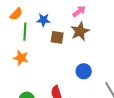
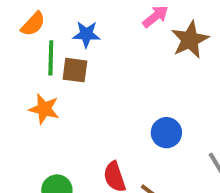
brown star: (80, 31) -> (190, 40), moved
brown square: (57, 37) -> (75, 70), moved

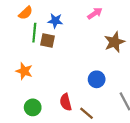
brown star: (190, 40) -> (114, 42), moved
orange star: (44, 109) -> (24, 71), moved

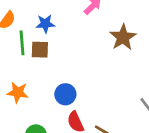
blue circle: (97, 79) -> (65, 94), moved

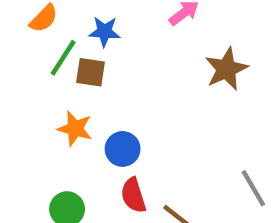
green line: (22, 43) -> (63, 58), turned 30
orange star: (18, 92) -> (75, 129), moved

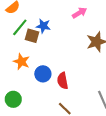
blue star: (104, 32) -> (43, 26), moved
red semicircle: (133, 195) -> (63, 81), moved

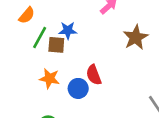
red semicircle: (63, 81) -> (94, 75), moved

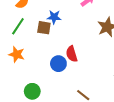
green line: (40, 38) -> (18, 26), moved
orange star: (49, 78) -> (17, 54), moved

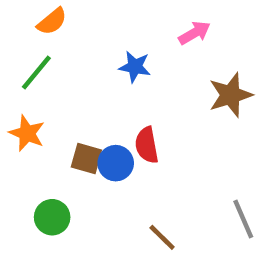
blue star: (54, 17) -> (135, 67), moved
brown square: (44, 28) -> (86, 159), moved

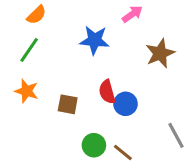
blue star: (135, 67) -> (95, 40), size x1.4
blue circle: (116, 163) -> (125, 104), moved
green circle: (52, 217) -> (94, 145), moved

